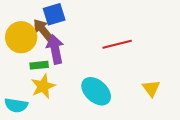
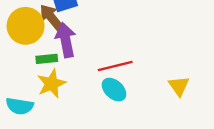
red line: (117, 44) -> (115, 66), moved
cyan ellipse: (96, 91) -> (114, 90), size x0.7

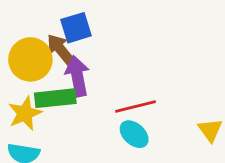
green rectangle: (47, 59) -> (55, 98), size x1.6
yellow star: (51, 84) -> (25, 113), moved

